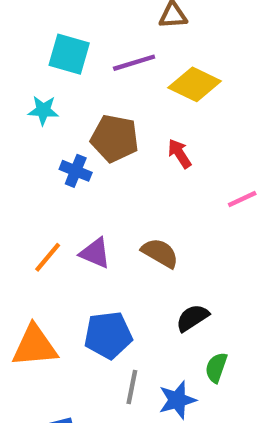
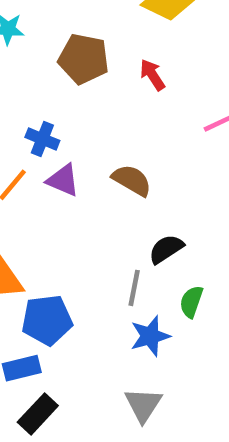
blue cross: (76, 171) -> (42, 139), moved
blue pentagon: (108, 335) -> (47, 320), moved
gray line: (132, 387) -> (134, 288), moved

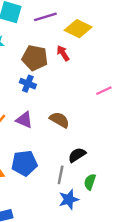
red arrow: (152, 75) -> (63, 53), moved
blue cross: (42, 139) -> (28, 84), moved
blue pentagon: (47, 320) -> (24, 163), moved

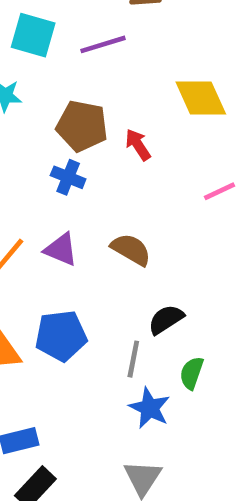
yellow diamond: (78, 29) -> (201, 98), moved, turned 40
red arrow: (63, 53) -> (138, 145), moved
blue star: (69, 199) -> (150, 408), turned -30

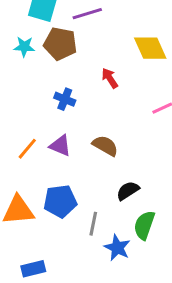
brown pentagon: (82, 126) -> (60, 44), moved
gray line: (133, 359) -> (93, 224), moved
green semicircle: (192, 373) -> (144, 225), size x1.4

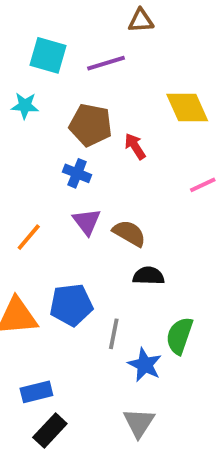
brown pentagon: (60, 44) -> (91, 125), moved
purple triangle: (60, 146) -> (87, 222), moved, turned 30
black semicircle: (128, 191) -> (149, 276), moved, turned 35

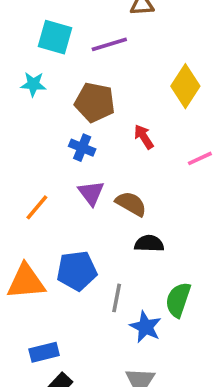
yellow diamond: (187, 108) -> (185, 86), turned 57
red arrow: (135, 146) -> (144, 137), moved

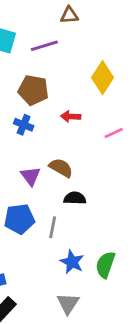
red arrow: (144, 137) -> (71, 116), turned -54
purple triangle: (91, 193) -> (31, 176), moved
gray line: (117, 298) -> (53, 227), moved
green semicircle: (178, 300) -> (105, 265), moved

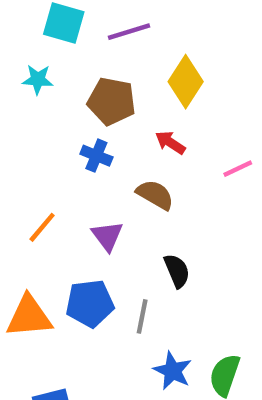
yellow diamond: (103, 78) -> (186, 82), moved
red arrow: (71, 116) -> (170, 143), turned 30
brown semicircle: (61, 168) -> (155, 195), moved
black semicircle: (75, 198) -> (177, 271), turned 65

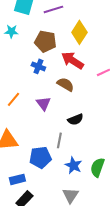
red arrow: (170, 143) -> (72, 60), size x1.6
black semicircle: (177, 271) -> (75, 119), turned 91
blue pentagon: (90, 303) -> (40, 157), moved

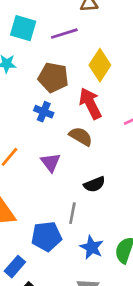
red arrow: (72, 60) -> (90, 103), turned 30
blue rectangle: (17, 179) -> (15, 267), turned -35

